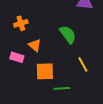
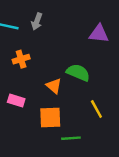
green semicircle: (68, 34) -> (78, 73), turned -30
orange triangle: (35, 45) -> (54, 86), moved

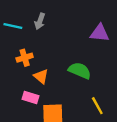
orange triangle: (54, 86) -> (41, 76), moved
pink rectangle: (16, 100) -> (30, 97), moved

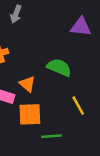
orange triangle: (41, 76) -> (27, 84), moved

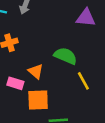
yellow line: (78, 106) -> (83, 81), moved

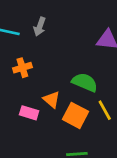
orange square: (38, 100) -> (75, 115), moved, turned 30

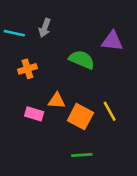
green semicircle: (85, 82) -> (82, 60), moved
orange triangle: (52, 100) -> (57, 101), turned -36

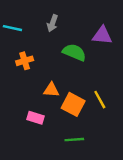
gray arrow: (45, 28) -> (53, 23), moved
pink rectangle: (34, 114) -> (36, 118), moved

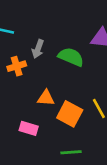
gray arrow: (53, 23) -> (38, 49), moved

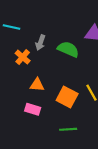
orange cross: (17, 66) -> (23, 57), turned -32
orange triangle: (46, 98) -> (37, 85), moved

